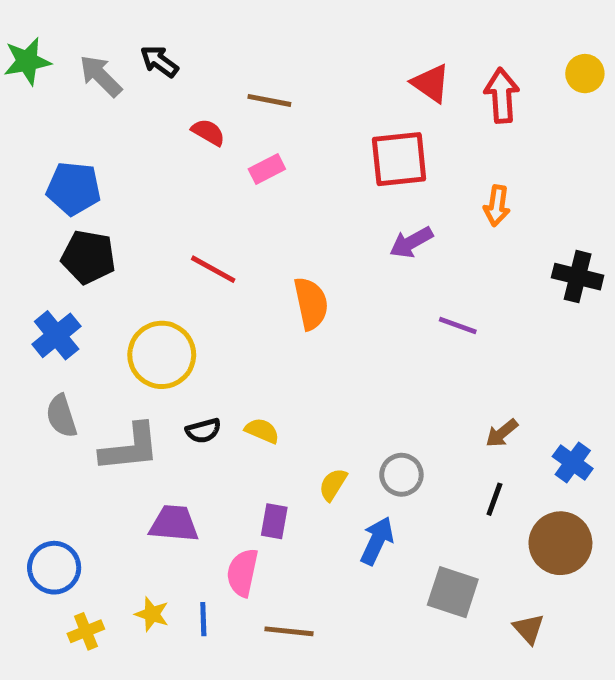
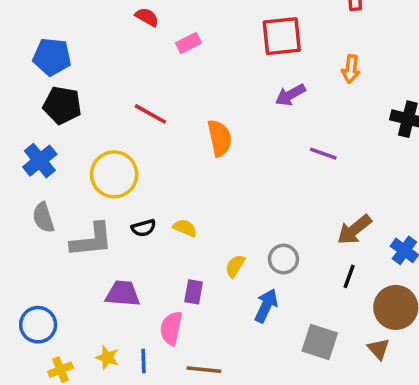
brown arrow: (502, 433) -> (354, 230), size x1.5
brown triangle: (529, 629) -> (379, 349), moved

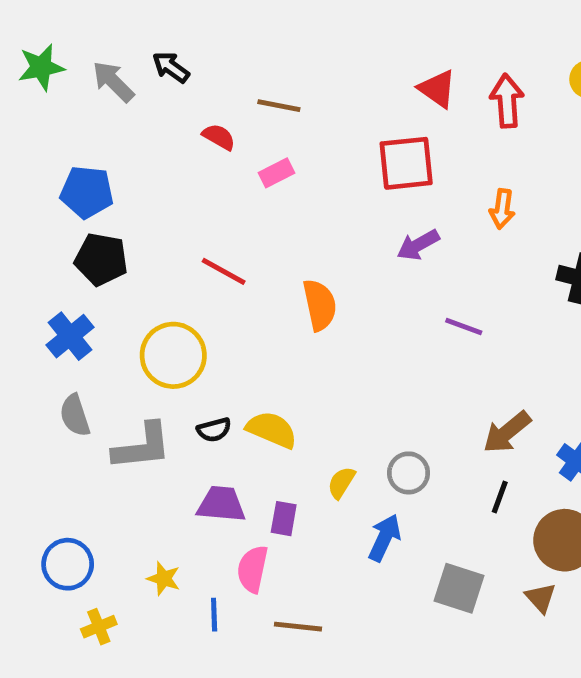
yellow semicircle: (185, 228) -> (272, 430), size x1.5
purple trapezoid: (123, 294) -> (221, 504), moved
yellow star: (107, 358) -> (164, 579), moved

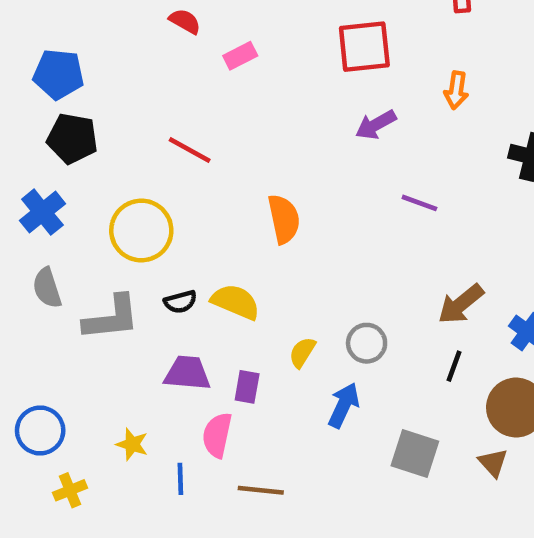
orange semicircle: (320, 305) -> (284, 219), moved

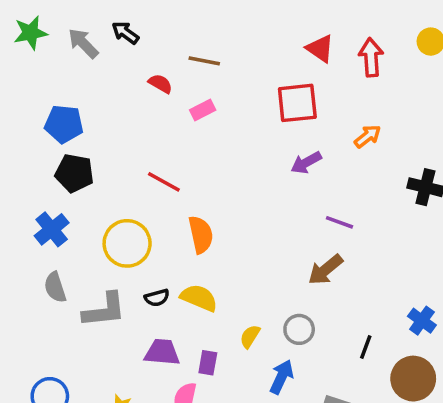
orange arrow: (456, 90) -> (368, 136), turned -136
orange semicircle: (284, 219) -> (201, 235), moved
brown arrow: (461, 304) -> (325, 270), moved

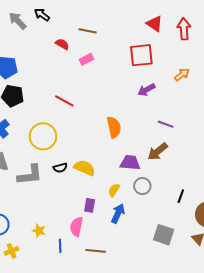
orange semicircle: (201, 235) -> (114, 127), moved
purple trapezoid: (162, 352) -> (130, 163), moved
blue arrow: (282, 377) -> (118, 213), moved

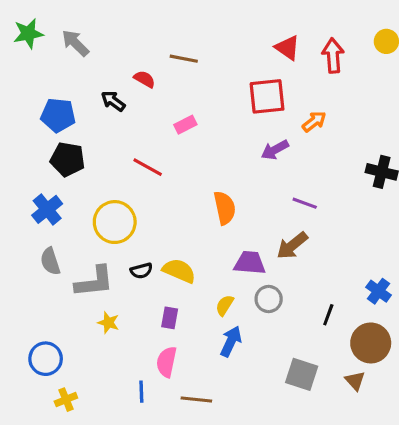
black arrow: (42, 15) -> (113, 101), moved
pink rectangle: (87, 59) -> (185, 125), moved
orange arrow: (182, 75) -> (314, 122), moved
purple rectangle: (90, 205) -> (170, 318), moved
yellow star: (39, 231) -> (108, 323), moved

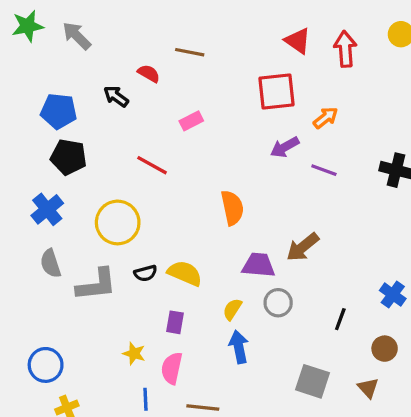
purple line: (305, 203) -> (324, 170), moved
yellow star: (108, 323) -> (134, 353), moved
blue arrow: (231, 341) -> (239, 347), turned -36
brown circle: (371, 343) -> (385, 349), size x0.6

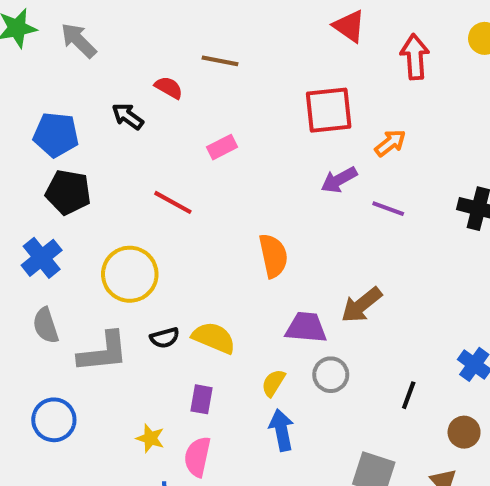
red triangle: (298, 41) -> (349, 26), moved
blue circle: (46, 365) -> (54, 420), moved

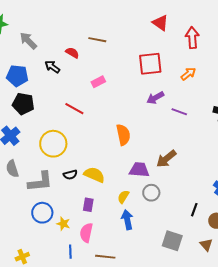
gray arrow: (78, 40) -> (28, 41), moved
orange arrow: (390, 143) -> (188, 74), moved
black line: (409, 395) -> (194, 210), moved
blue circle: (54, 420) -> (42, 213), moved

